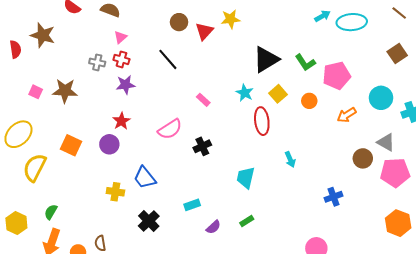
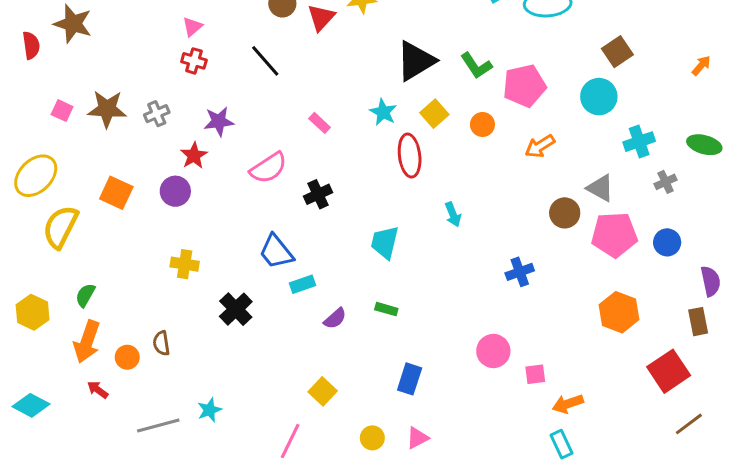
gray cross: (97, 62) -> (157, 114), moved, turned -35
purple star: (125, 85) -> (219, 121), moved
cyan circle: (381, 98) -> (599, 97), moved
blue trapezoid: (145, 178) -> (276, 252), moved
green rectangle: (247, 221) -> (386, 309), turned 48

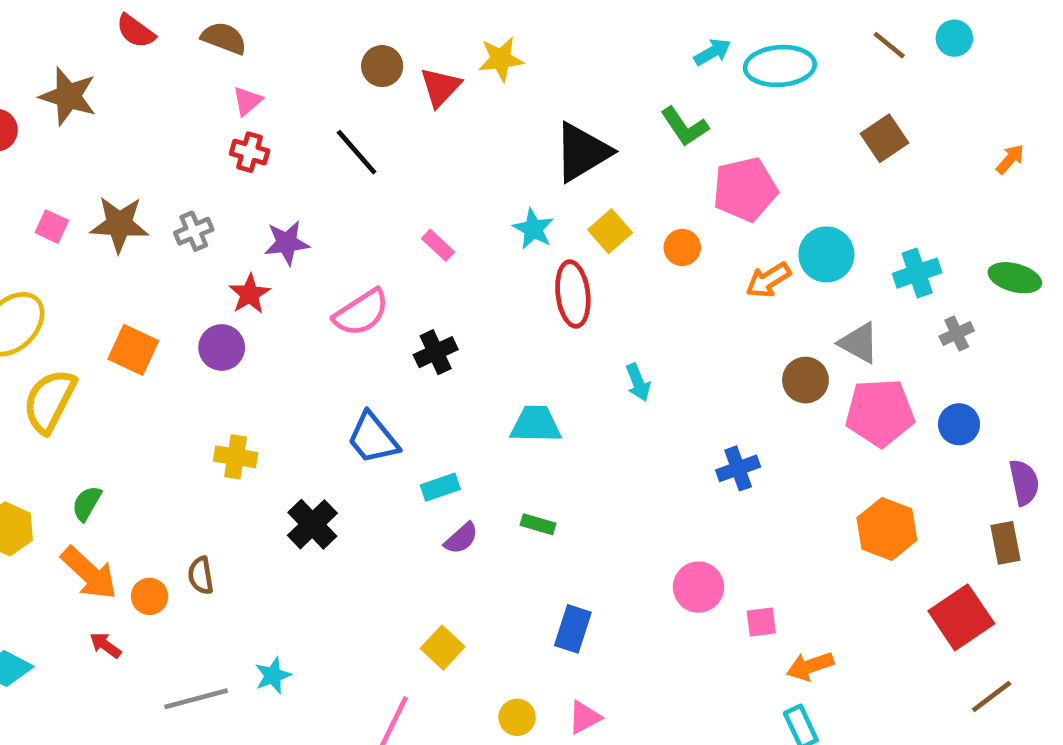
green L-shape: (476, 66) -> (685, 127), moved
cyan circle: (599, 97) -> (826, 254), moved
cyan trapezoid: (385, 242) -> (536, 424), turned 78
cyan rectangle: (303, 284) -> (440, 487), moved
orange arrow: (87, 342) -> (89, 573), turned -66

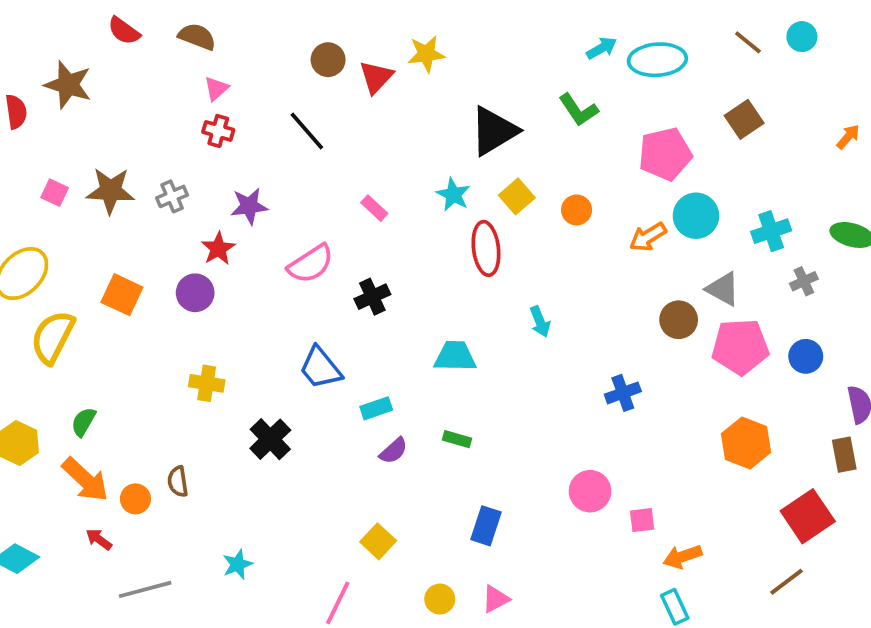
pink pentagon: (745, 189) -> (665, 154), moved
brown line: (992, 696) -> (786, 582), moved
gray line: (196, 699) -> (145, 589), moved

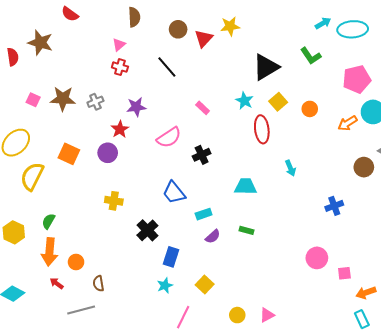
brown semicircle: (197, 37) -> (134, 17), moved, turned 66
orange arrow: (85, 480) -> (49, 252), turned 52
brown semicircle: (178, 482) -> (98, 283), moved
blue rectangle: (486, 526) -> (171, 257), moved
cyan star: (238, 564) -> (165, 285), moved

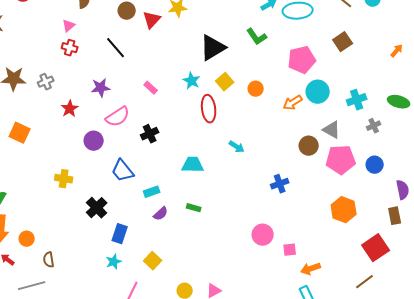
purple star: (136, 107) -> (101, 88), moved
purple circle: (108, 153) -> (94, 141), moved
cyan arrow: (290, 168) -> (237, 147), turned -35

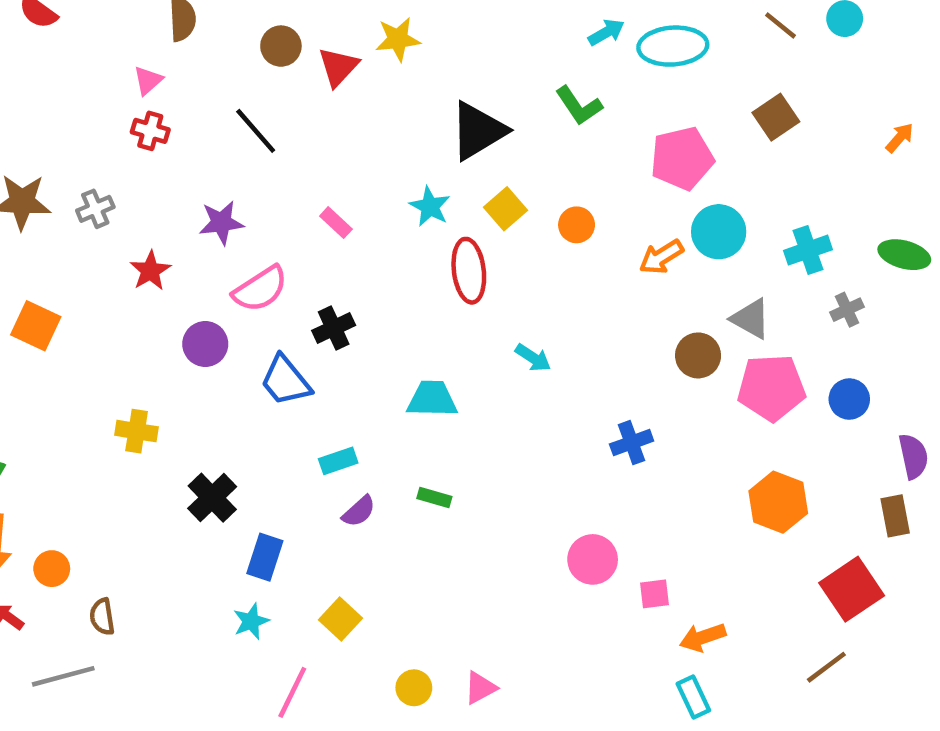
blue trapezoid: (123, 171) -> (285, 381), moved

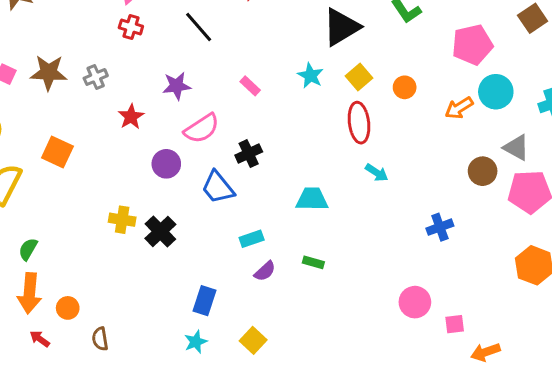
red ellipse: (469, 271) -> (359, 123), moved
black cross: (212, 498) -> (160, 231), moved

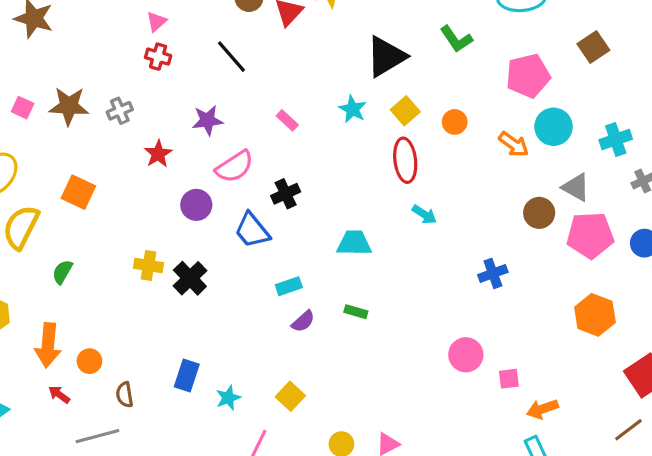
orange arrow: (459, 108) -> (514, 144), turned -112
green semicircle: (28, 249) -> (62, 272), moved
blue rectangle: (205, 301) -> (187, 376), moved

